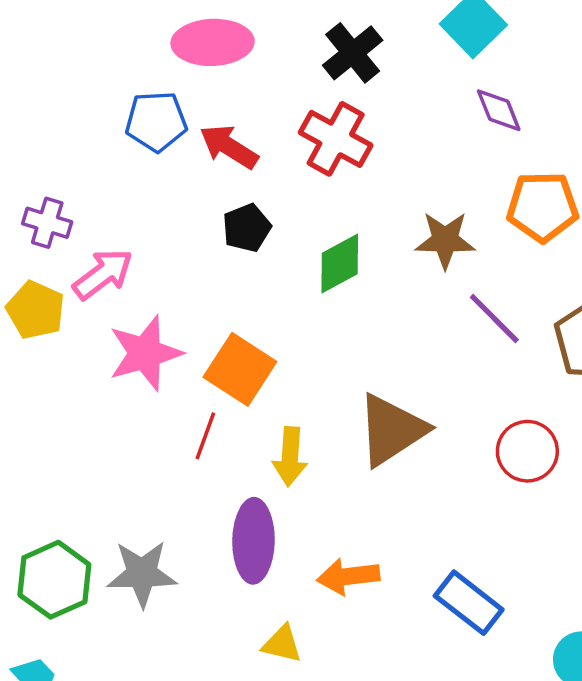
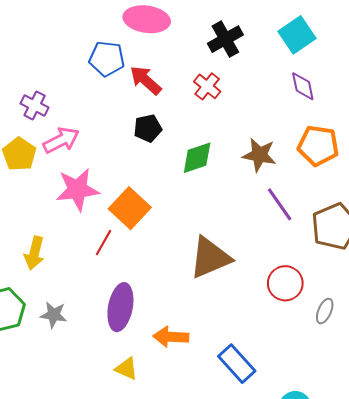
red cross: (336, 139) -> (207, 86), size x0.7
yellow arrow: (290, 457) -> (34, 253), moved
gray star: (142, 574) -> (54, 315), size x0.7

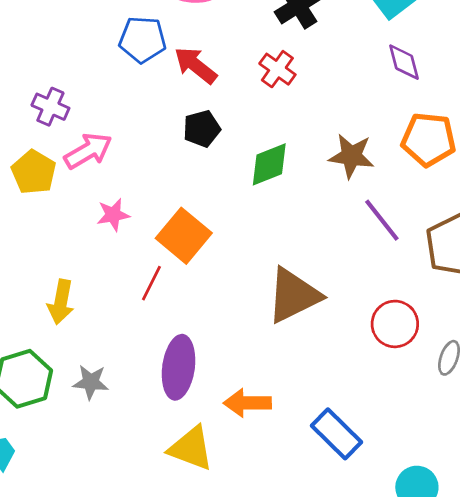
pink star: (77, 189) -> (113, 215), size x0.6
yellow triangle: (126, 369) -> (191, 448), size x1.5

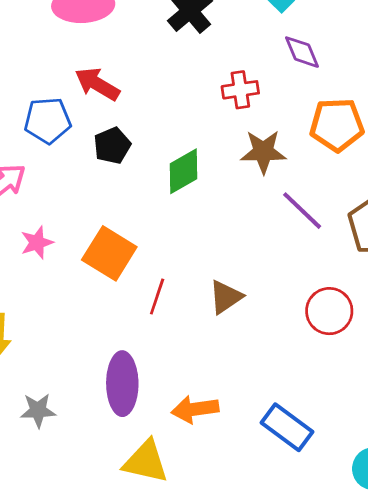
blue pentagon: (143, 40) -> (48, 120), moved
red cross: (277, 69) -> (240, 90), moved, turned -36
red line: (151, 283) -> (157, 296), moved
brown triangle: (294, 295) -> (226, 297), size x0.6

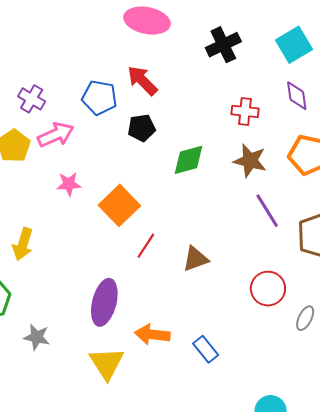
gray star: (38, 410) -> (37, 337), moved
blue rectangle: (287, 427) -> (206, 349), moved, size x0.7
yellow triangle: (146, 462) -> (107, 363), turned 30

